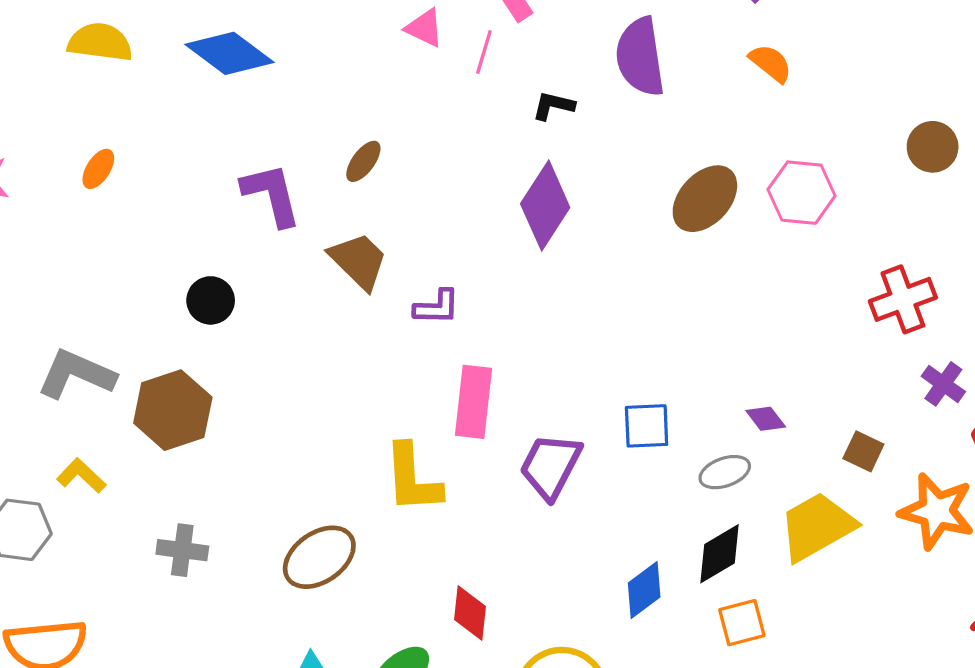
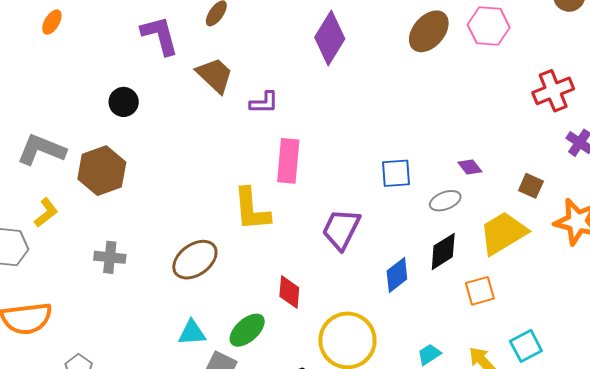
purple trapezoid: (551, 466) -> (341, 229), moved
yellow L-shape: (81, 476) -> (46, 213), turned 100
orange square: (742, 623) -> (480, 291), moved

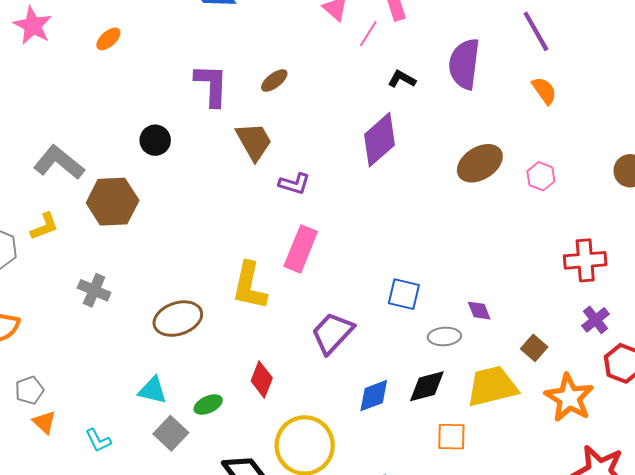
pink hexagon: (489, 26) -> (541, 176), size x0.7
green ellipse: (247, 330) -> (208, 405), size x0.7

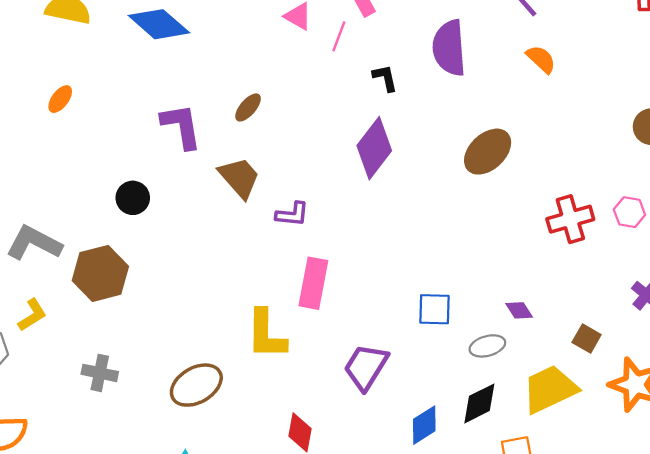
black L-shape: (402, 79) -> (385, 78), turned 60
pink hexagon: (541, 176) -> (629, 212), moved
red cross: (585, 260) -> (570, 219), moved

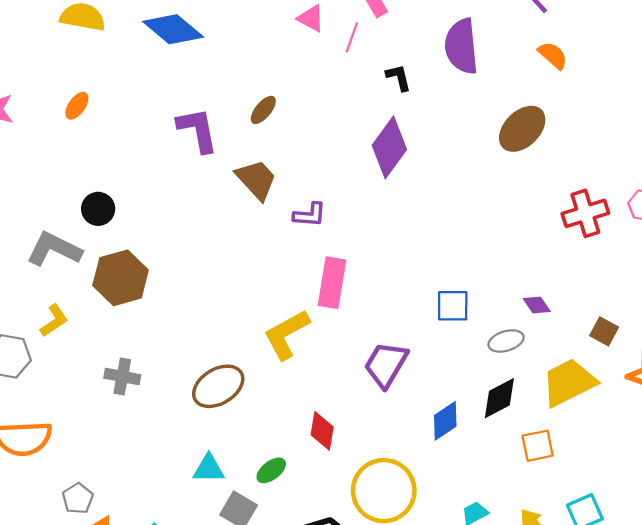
brown ellipse: (488, 152) -> (522, 129), moved
black circle: (133, 198) -> (98, 209), moved
yellow L-shape: (266, 334) -> (287, 334), turned 62

